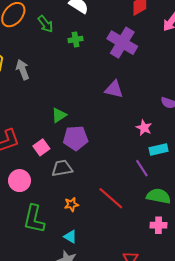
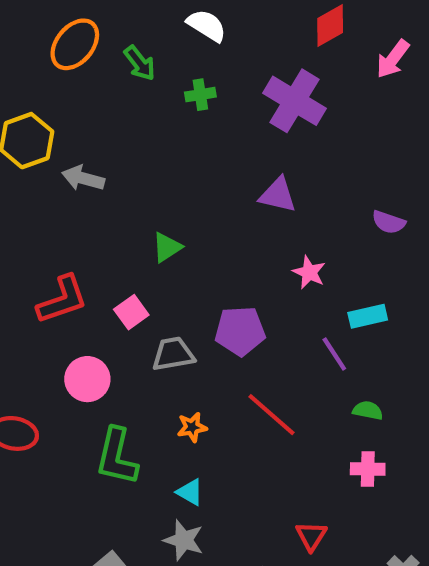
gray arrow: (23, 70) -> (83, 178), moved, turned -54
pink star: (144, 128) -> (309, 272), moved
purple pentagon: (76, 138) -> (240, 331), moved
green semicircle: (159, 196) -> (368, 410), size x0.6

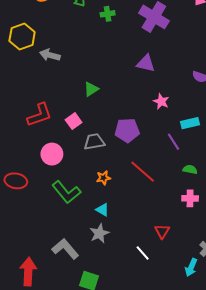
green L-shape: (117, 456) -> (66, 192), turned -52
gray star: (184, 540) -> (99, 233), turned 30

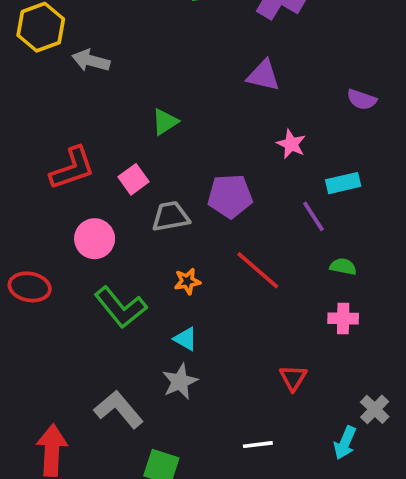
white line: (143, 253) -> (258, 445), moved, turned -56

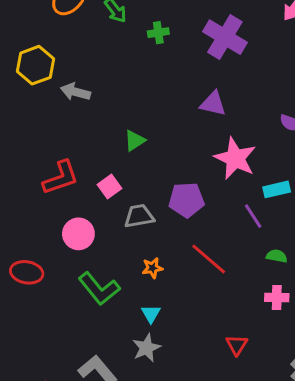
pink star: (291, 144) -> (235, 158), size x1.8
cyan triangle: (185, 339) -> (151, 314), turned 30

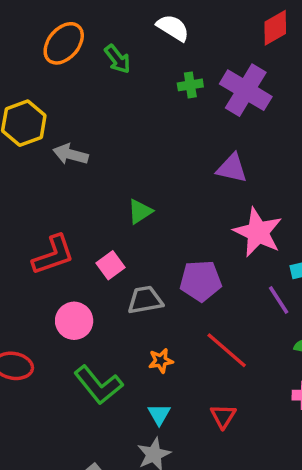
green cross: (158, 33) -> (190, 85), moved
red triangle: (237, 345) -> (223, 416), moved

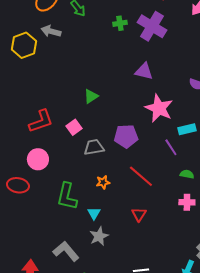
gray arrow: (71, 154) -> (51, 31), moved
pink circle: (74, 321) -> (38, 159), moved
green L-shape: (98, 385) -> (67, 196), turned 52
cyan triangle: (159, 414) -> (94, 213), moved

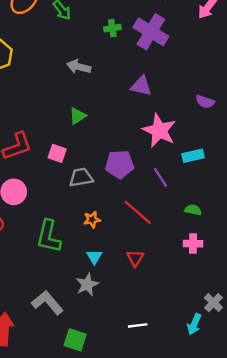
gray arrow: (51, 31) -> (79, 67), moved
pink square: (74, 127) -> (57, 153), turned -35
purple line: (171, 147) -> (161, 177), moved
cyan triangle: (94, 213) -> (94, 257), moved

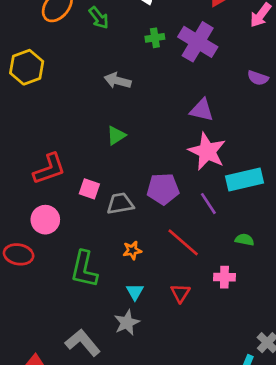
purple triangle: (141, 86) -> (202, 110), moved
purple semicircle: (205, 102) -> (258, 78), moved
pink square: (57, 153) -> (89, 189), moved
cyan rectangle: (193, 156) -> (245, 180), size x1.5
pink cross: (193, 244) -> (224, 277), moved

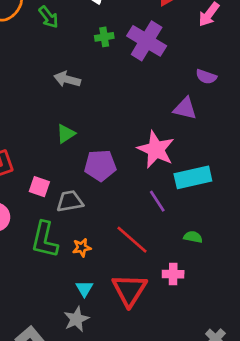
purple triangle: (202, 110) -> (185, 108), moved
purple pentagon: (163, 189) -> (100, 165), moved
green L-shape: (84, 269) -> (45, 240), moved
red triangle: (180, 293) -> (129, 290), size x1.8

